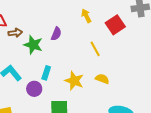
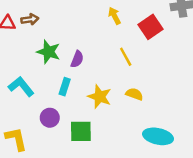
brown arrow: (15, 33) -> (30, 19), moved
purple semicircle: (56, 34) -> (77, 59), moved
purple circle: (34, 89) -> (50, 118), moved

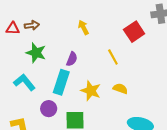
yellow arrow: (114, 16) -> (83, 27), moved
green star: (49, 52) -> (36, 53), moved
cyan rectangle: (65, 87) -> (61, 82), size x1.6

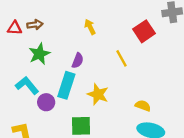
green star: (36, 53) -> (39, 54), turned 30
yellow semicircle: (120, 89) -> (143, 106), moved
purple circle: (49, 109) -> (46, 102), moved

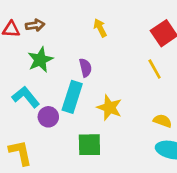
yellow line: (122, 58) -> (155, 69), moved
purple semicircle: (78, 61) -> (85, 68), turned -35

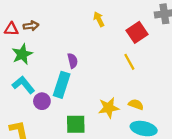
yellow arrow: (100, 28) -> (99, 19), moved
green star: (40, 60) -> (22, 54), moved
yellow star: (109, 108) -> (109, 108), moved, turned -30

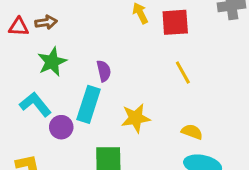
red square: (137, 32) -> (175, 22), moved, turned 30
green star: (22, 54) -> (52, 62), moved
yellow star: (109, 108) -> (136, 118), moved

